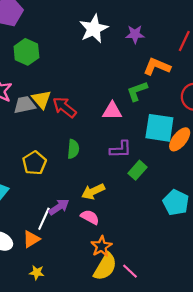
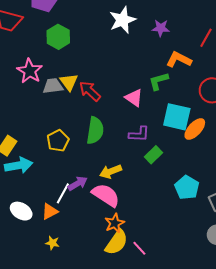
pink triangle: (112, 111) -> (134, 98), turned 30
green semicircle: (73, 149) -> (95, 131), size x1.5
pink semicircle: (90, 217) -> (106, 195), size x1.6

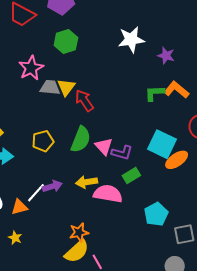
green L-shape: (159, 81) -> (155, 93), moved
pink triangle: (134, 98) -> (104, 146), moved
pink semicircle: (106, 195) -> (108, 194), moved, turned -36

